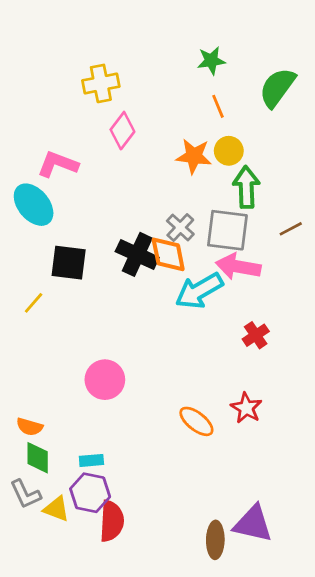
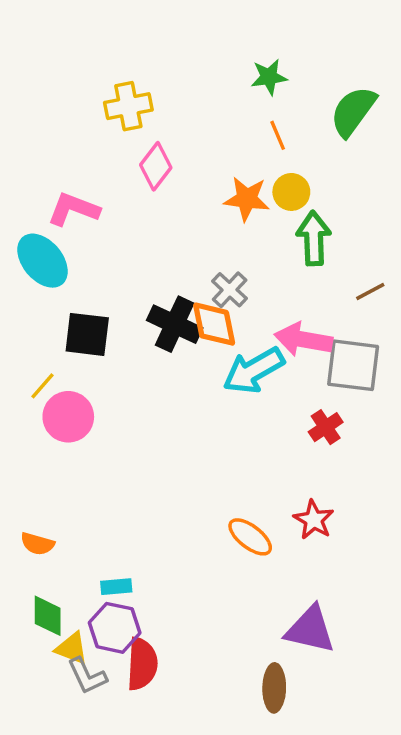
gray square: (227, 230) -> (353, 365), moved
pink circle: (105, 380) -> (68, 417), moved
green diamond: (38, 458) -> (48, 616), moved
gray L-shape: (25, 494) -> (87, 676), moved
purple triangle: (253, 524) -> (310, 630), moved

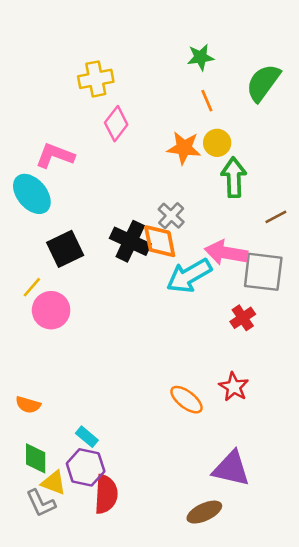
black square: (87, 334) -> (65, 249), turned -33
cyan rectangle: (116, 587) -> (87, 437), turned 45
gray L-shape: (87, 676) -> (41, 503), moved
brown ellipse: (274, 688) -> (204, 512), turned 64

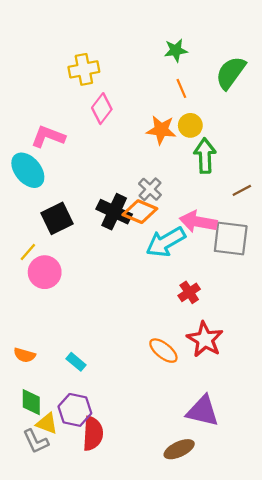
orange diamond: (160, 241) -> (140, 212), turned -56
red cross: (243, 318) -> (189, 292), moved
red star: (234, 387) -> (205, 339), size x1.4
cyan rectangle: (87, 437) -> (76, 362), moved

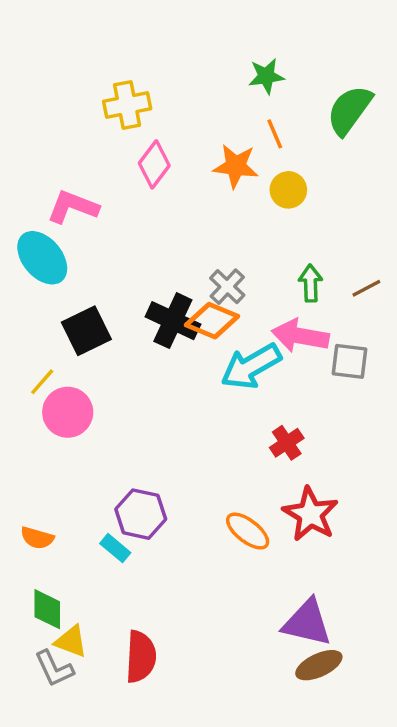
orange star: (161, 130) -> (236, 166), moved
green arrow: (205, 156) -> (310, 283), moved, size x0.7
gray square: (231, 239) -> (349, 361), size x0.7
purple hexagon: (75, 410) -> (141, 514), moved
brown ellipse: (179, 449) -> (319, 665), moved

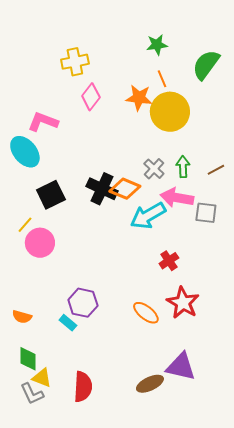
yellow circle: (288, 190) -> (170, 112), size x1.8
gray cross: (227, 287) -> (154, 169), moved
brown ellipse: (319, 665) -> (150, 384), moved

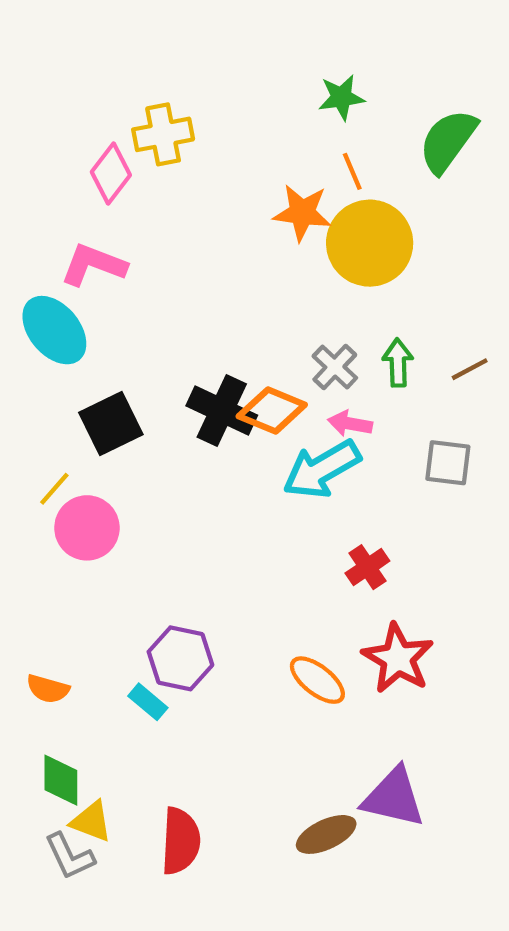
pink diamond: (91, 97) -> (111, 174), moved
pink arrow: (177, 198) -> (350, 424), moved, size x0.6

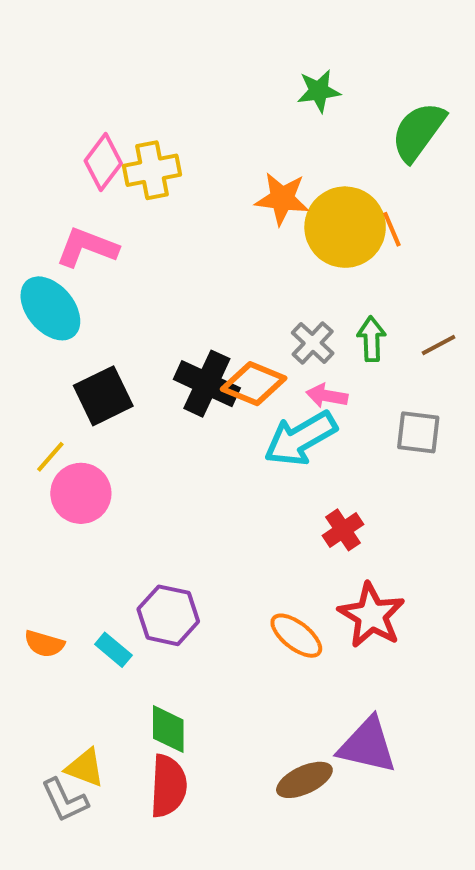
yellow cross: (163, 134) -> (152, 170), moved
orange line: (352, 171) -> (392, 229), moved
cyan rectangle: (148, 702) -> (113, 650), moved
green diamond: (61, 780) -> (168, 729), moved

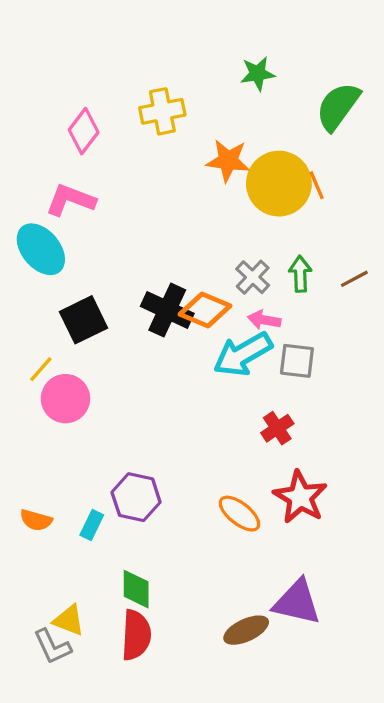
yellow cross: (152, 170) -> (162, 111), moved
gray square: (418, 432) -> (297, 361), moved
cyan rectangle: (113, 650) -> (92, 525), turned 76

